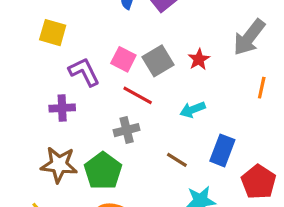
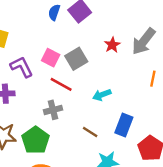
red star: (199, 59) -> (112, 45), moved

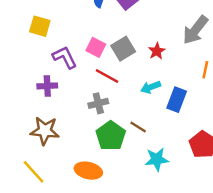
red star: (112, 45) -> (157, 51), moved
blue rectangle: (124, 125) -> (177, 100), moved
green pentagon: (36, 140) -> (111, 136), moved

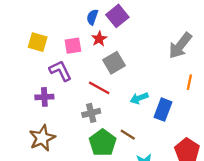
pink square: (96, 47) -> (73, 46), moved, turned -36
red star: (157, 51) -> (99, 39), moved
brown star: (45, 131) -> (42, 138), turned -30

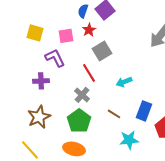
red line: (99, 88) -> (89, 73), turned 30
blue rectangle: (163, 110) -> (144, 111), moved
gray cross: (91, 113) -> (82, 95), turned -35
green pentagon: (103, 143) -> (79, 121), moved

